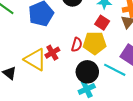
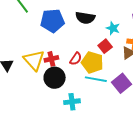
cyan line: (115, 70) -> (96, 79), moved, turned -35
black circle: (87, 72) -> (55, 78), moved

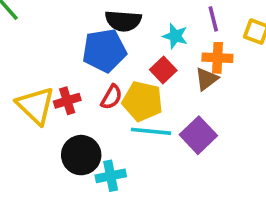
blue pentagon: (52, 21) -> (104, 51), moved
black circle: (55, 78) -> (81, 155), moved

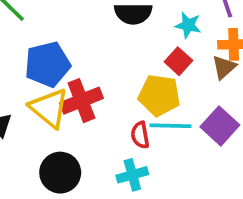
blue pentagon: (104, 51) -> (47, 64), moved
red semicircle: (112, 97) -> (140, 135), moved, turned 145
red cross: (67, 101) -> (81, 101), size x1.5
black circle: (81, 155) -> (60, 173), moved

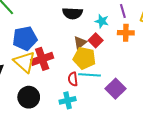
brown triangle: (224, 67) -> (80, 43), moved
purple square: (220, 126) -> (115, 89), moved

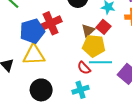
red cross: (42, 59) -> (51, 23), moved
yellow triangle: (25, 62) -> (34, 55), turned -40
red semicircle: (73, 79) -> (84, 68), turned -32

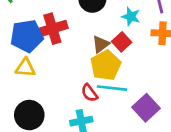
yellow pentagon: (94, 46) -> (106, 65), turned 30
yellow triangle: (34, 55) -> (25, 68), size x0.7

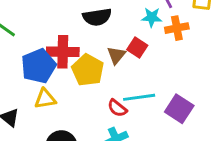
cyan star: (131, 16) -> (152, 17), moved
red cross: (52, 29) -> (63, 52), turned 32
yellow pentagon: (106, 65) -> (88, 70), moved

